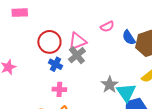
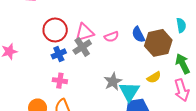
pink semicircle: (107, 27) -> (111, 37), moved
blue cross: (55, 64) -> (59, 54), turned 32

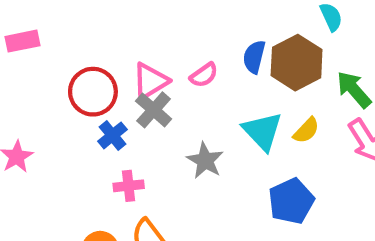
blue semicircle: (138, 35) -> (254, 57), turned 56
gray star: (113, 82) -> (205, 161), moved
cyan triangle: (129, 92) -> (262, 131), moved

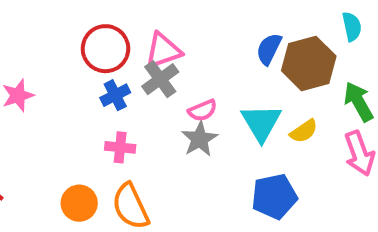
pink semicircle: (204, 75) -> (203, 110), moved

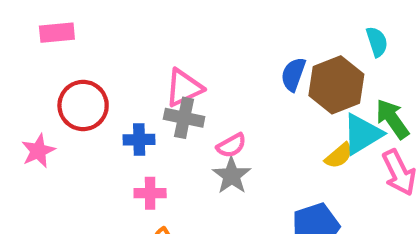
red circle: (105, 49) -> (83, 105), moved
gray cross: (160, 79) -> (184, 118), turned -36
blue cross: (115, 95) -> (139, 140), turned 32
cyan triangle: (261, 123) -> (362, 134), moved, turned 36

